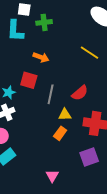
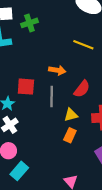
orange arrow: (41, 57) -> (57, 70), moved

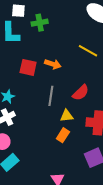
orange arrow: (57, 70) -> (53, 64), moved
red square: (26, 87) -> (28, 67), moved

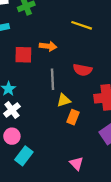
red semicircle: (81, 93) -> (83, 70), turned 66
yellow triangle: (67, 116) -> (64, 100), moved

